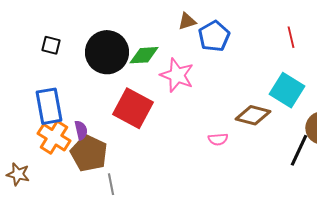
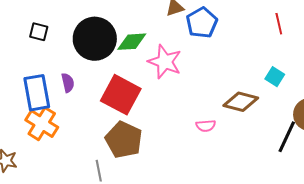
cyan square: (287, 90) -> (275, 77), size x0.6
purple semicircle: (81, 130) -> (68, 83), moved
brown pentagon: (89, 153) -> (124, 140), moved

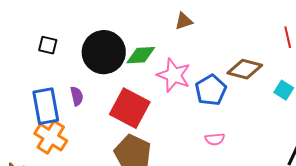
blue pentagon: (202, 23) -> (211, 90), moved
brown diamond: (241, 102) -> (245, 69), moved

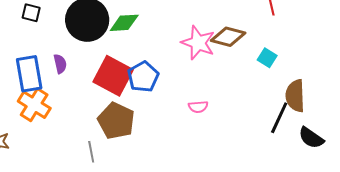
pink star: (174, 75) -> (198, 43), moved
blue pentagon: (211, 90) -> (143, 77), moved

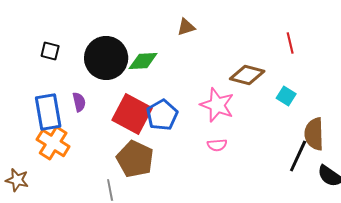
pink star: (198, 43) -> (217, 105), moved

